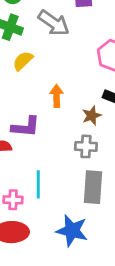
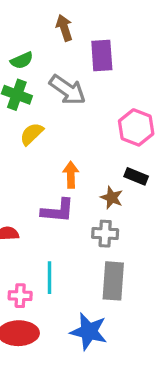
brown star: (92, 116) -> (112, 198), turned -30
purple L-shape: (26, 127) -> (58, 211), moved

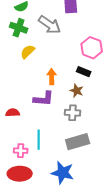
black rectangle: (136, 176) -> (84, 72), moved
gray rectangle: (113, 281) -> (78, 142), turned 70

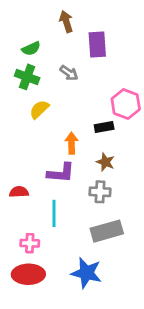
gray arrow: (50, 25) -> (69, 73), size x0.6
black rectangle: (84, 72) -> (104, 127), moved, turned -32
cyan line: (39, 140) -> (54, 213), moved

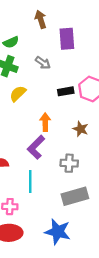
black rectangle: (104, 127) -> (66, 91), moved
brown star: (105, 162) -> (81, 129), moved
purple L-shape: (61, 173) -> (36, 147), turned 130

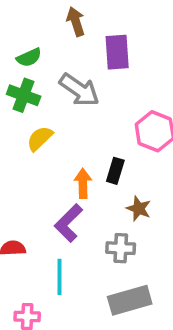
gray arrow: (43, 63) -> (79, 90), size x1.6
black rectangle: (66, 91) -> (115, 171), moved, turned -63
brown star: (81, 129) -> (139, 209), moved

